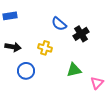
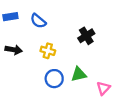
blue semicircle: (59, 24) -> (38, 21), moved
blue circle: (26, 71) -> (54, 79), moved

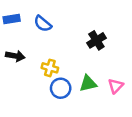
yellow cross: (48, 51) -> (50, 68), moved
pink triangle: (103, 88) -> (116, 86), moved

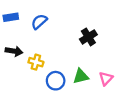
blue semicircle: (43, 24) -> (39, 22), turned 98
yellow cross: (50, 68) -> (36, 62), moved

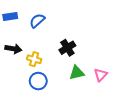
black cross: (88, 37) -> (67, 48), moved
blue circle: (56, 81) -> (38, 81), moved

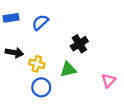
black cross: (67, 48) -> (79, 44), moved
green triangle: (77, 73) -> (68, 69), moved

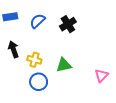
black cross: (79, 44) -> (68, 24), moved
black arrow: (14, 53) -> (13, 49), turned -119

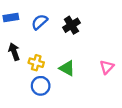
green triangle: (64, 65) -> (67, 68), turned 42
pink triangle: (102, 75) -> (107, 67), moved

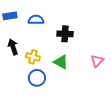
blue semicircle: (40, 22) -> (36, 20), turned 42
black cross: (71, 25) -> (65, 34), moved, turned 35

